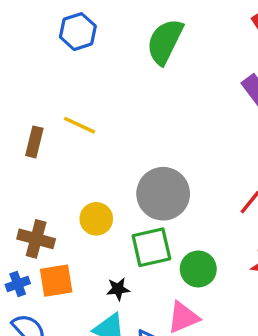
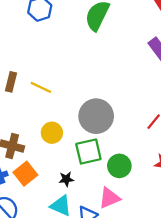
yellow line: (80, 125) -> (41, 87), moved
orange square: (56, 281) -> (25, 174), turned -30

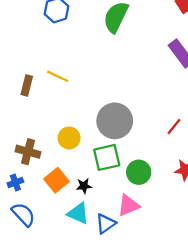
yellow line: (41, 87) -> (58, 76), moved
orange square: (25, 174) -> (56, 180), moved

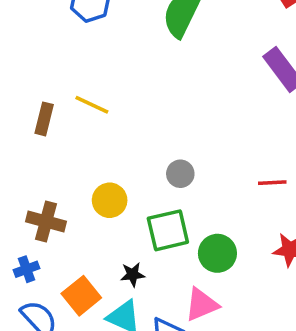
gray circle: (115, 121) -> (180, 174), size x0.5
red line: (174, 127) -> (272, 183), turned 48
orange square: (56, 180) -> (81, 296), moved

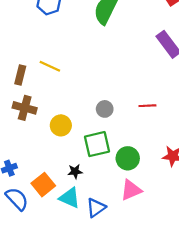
red line: (272, 183) -> (147, 106), moved
brown cross: (46, 221) -> (25, 108), moved
pink triangle: (202, 305) -> (131, 190), moved

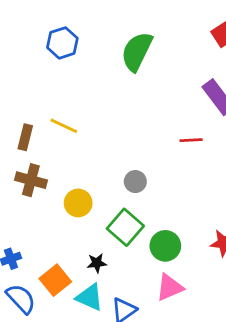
red line: (147, 106) -> (191, 140), moved
green square: (97, 144) -> (125, 227), turned -36

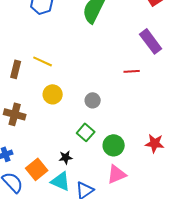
brown cross: (31, 180) -> (15, 114), moved
yellow circle: (78, 203) -> (53, 94), moved
green square: (125, 227) -> (86, 132), size x0.7

